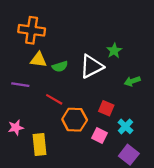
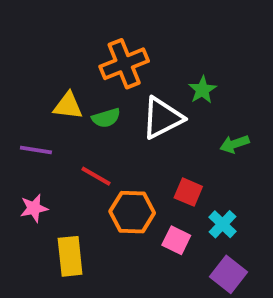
orange cross: (32, 30) -> (124, 64), moved, turned -30
pink star: (16, 128) -> (34, 208), moved

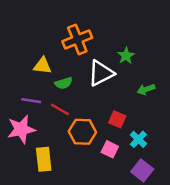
green semicircle: (106, 118) -> (64, 83), moved
purple line: (36, 150) -> (31, 101), moved
pink star: (34, 208) -> (21, 129), size x1.6

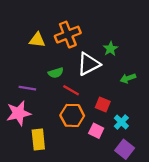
yellow triangle: (42, 66) -> (37, 40), moved
red line: (60, 109) -> (71, 90), moved

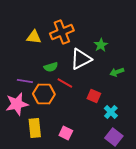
orange hexagon: (72, 115) -> (44, 94), moved
pink square: (96, 131) -> (66, 133), moved

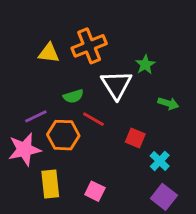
white triangle: (81, 59) -> (116, 85), turned -35
green arrow: (117, 72) -> (168, 103), turned -144
purple line: (25, 81) -> (36, 116), turned -35

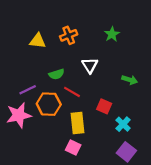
orange cross: (89, 46) -> (69, 35), size x0.7
green star: (145, 65) -> (112, 34), moved
white triangle: (116, 85) -> (90, 65), size x0.7
yellow rectangle: (50, 184) -> (78, 123), moved

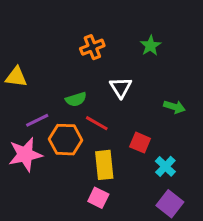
yellow triangle: (38, 41) -> (16, 77), moved

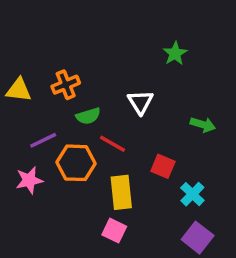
orange cross: (92, 47) -> (66, 85), moved
pink star: (25, 154) -> (29, 180), size x0.7

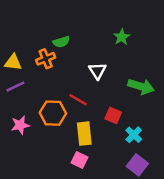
green semicircle: (88, 116) -> (61, 42), moved
green arrow: (203, 125) -> (141, 86), size x1.5
purple line: (43, 140) -> (15, 86), moved

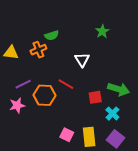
purple line: (15, 86) -> (23, 84), moved
green arrow: (141, 86) -> (119, 89), moved
red square: (113, 115) -> (95, 97), turned -32
yellow rectangle: (84, 134) -> (89, 137), moved

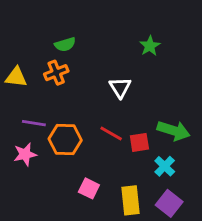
green semicircle: (52, 35) -> (65, 44), moved
purple line: (23, 84) -> (34, 123), turned 35
red line: (66, 84) -> (111, 134), moved
pink square: (67, 135) -> (89, 188), moved

